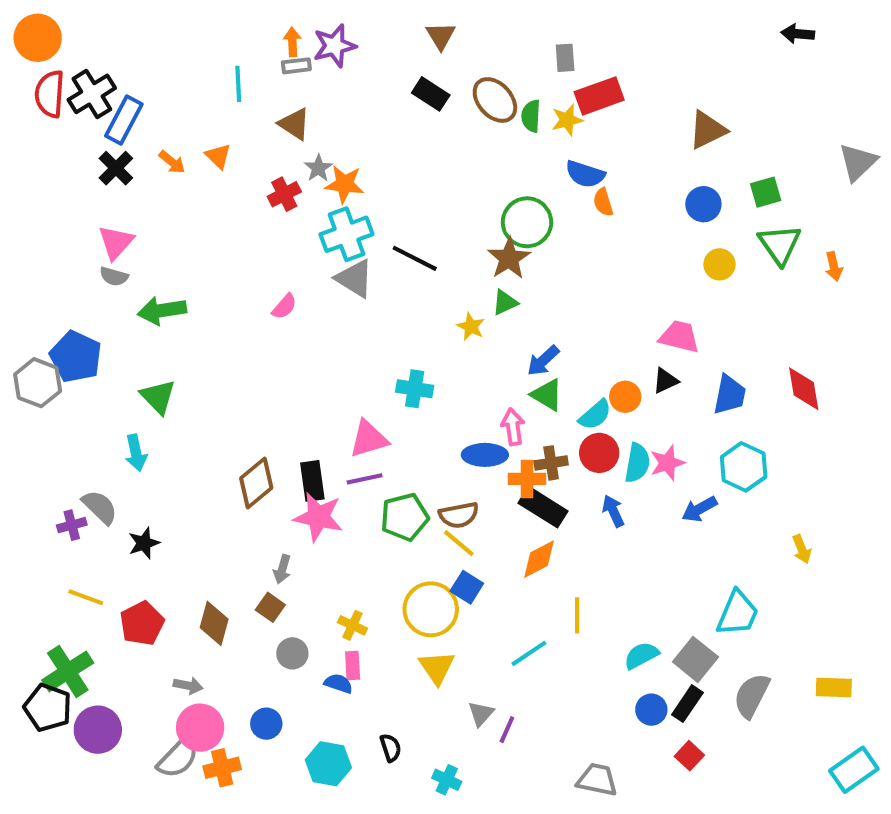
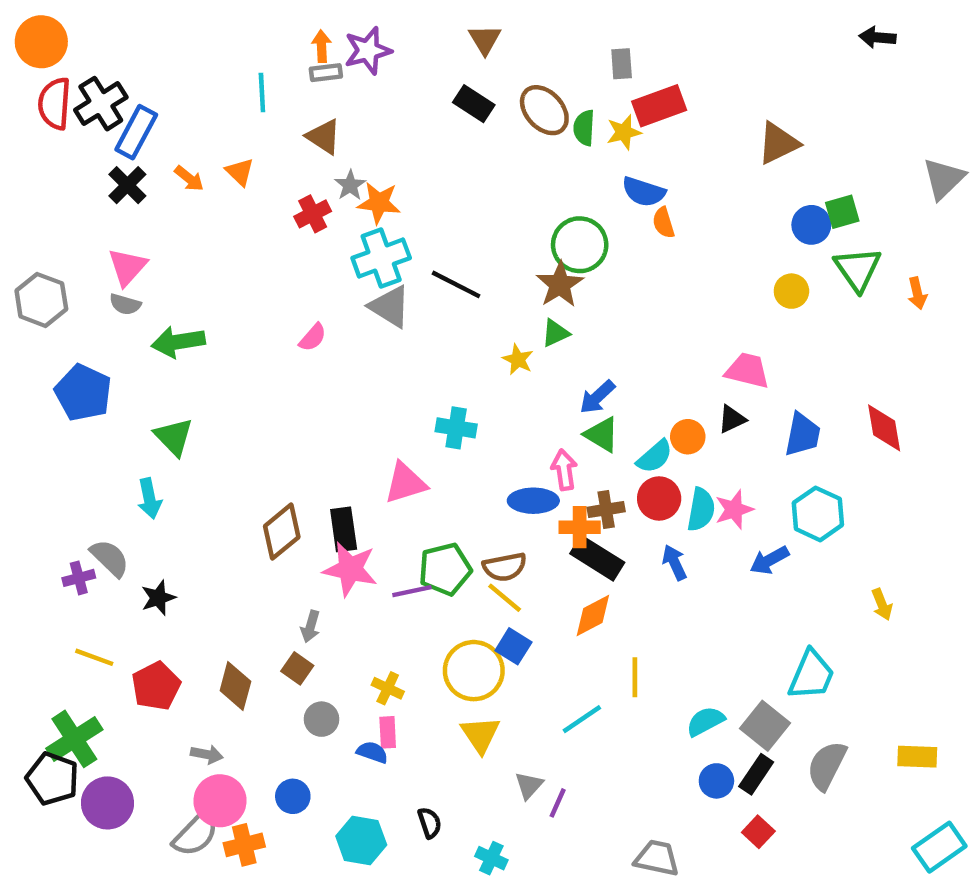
blue circle: (703, 204) -> (811, 225), moved
gray hexagon: (38, 383) -> (41, 300), moved
purple line: (365, 479) -> (412, 591), moved

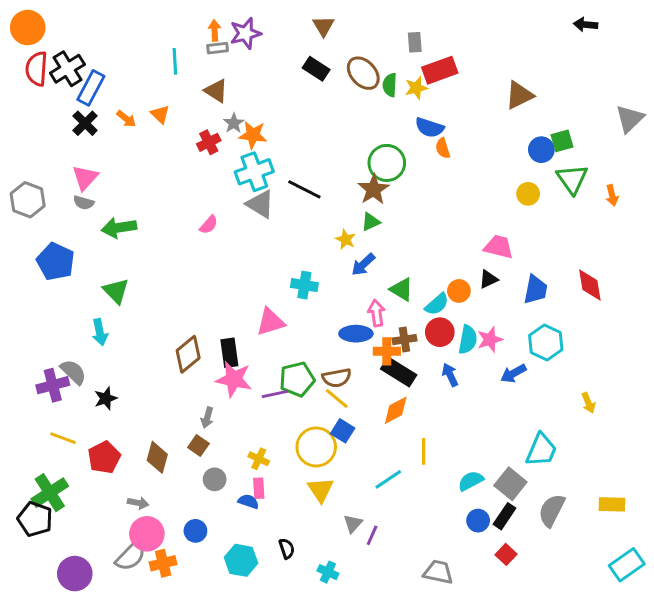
blue arrow: (597, 397) -> (363, 264), moved
purple cross: (79, 578) -> (53, 385), size x1.5
purple circle: (107, 803) -> (75, 574), moved

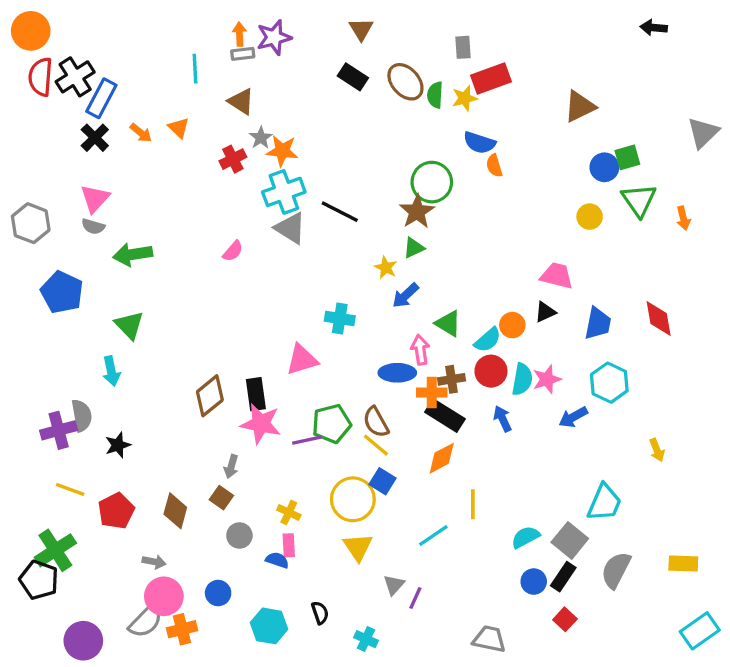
gray semicircle: (73, 372) -> (82, 415), turned 36
brown semicircle: (337, 378) -> (376, 422), turned 72

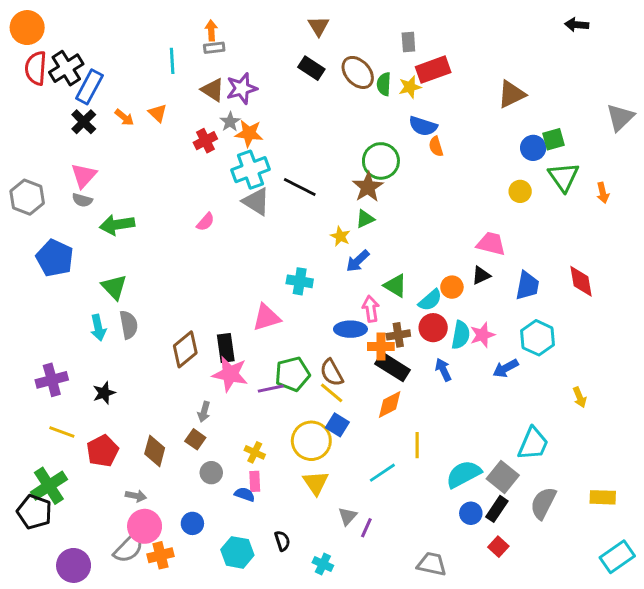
purple star: (274, 37) -> (242, 88), moved
gray semicircle: (82, 415) -> (129, 325), moved
cyan semicircle: (525, 537) -> (464, 474), size x1.4

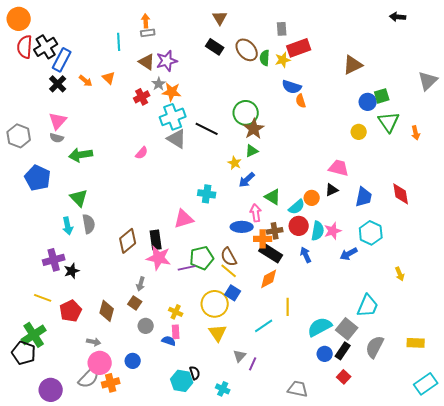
green circle: (381, 161) -> (246, 113), moved
purple cross: (52, 380) -> (54, 260), moved
cyan hexagon: (237, 552) -> (182, 381), moved

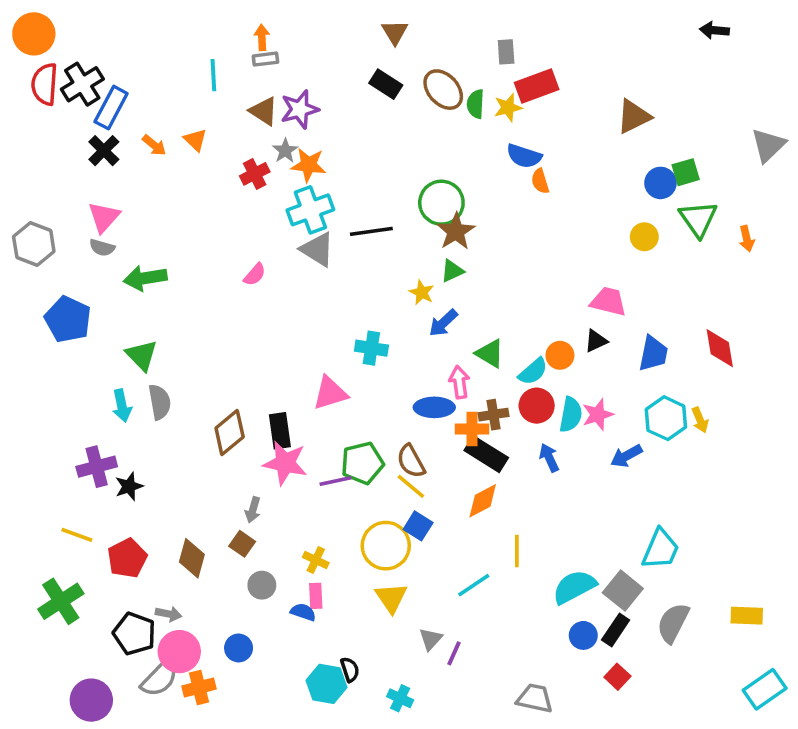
black line: (207, 129) -> (371, 231), turned -35
yellow arrow: (400, 274) -> (700, 420), moved
black pentagon: (24, 353) -> (134, 634), moved

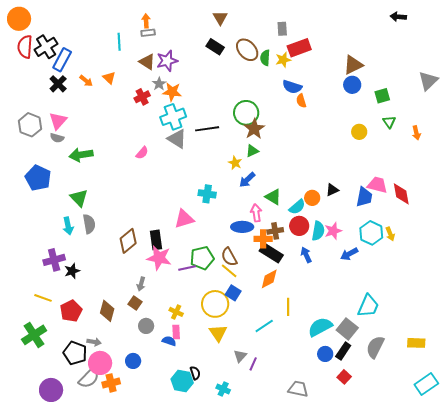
blue circle: (660, 183) -> (352, 85), moved
green triangle: (698, 219) -> (389, 122), size x0.6
gray hexagon: (34, 244) -> (30, 125), moved
pink trapezoid: (608, 301) -> (377, 185), moved

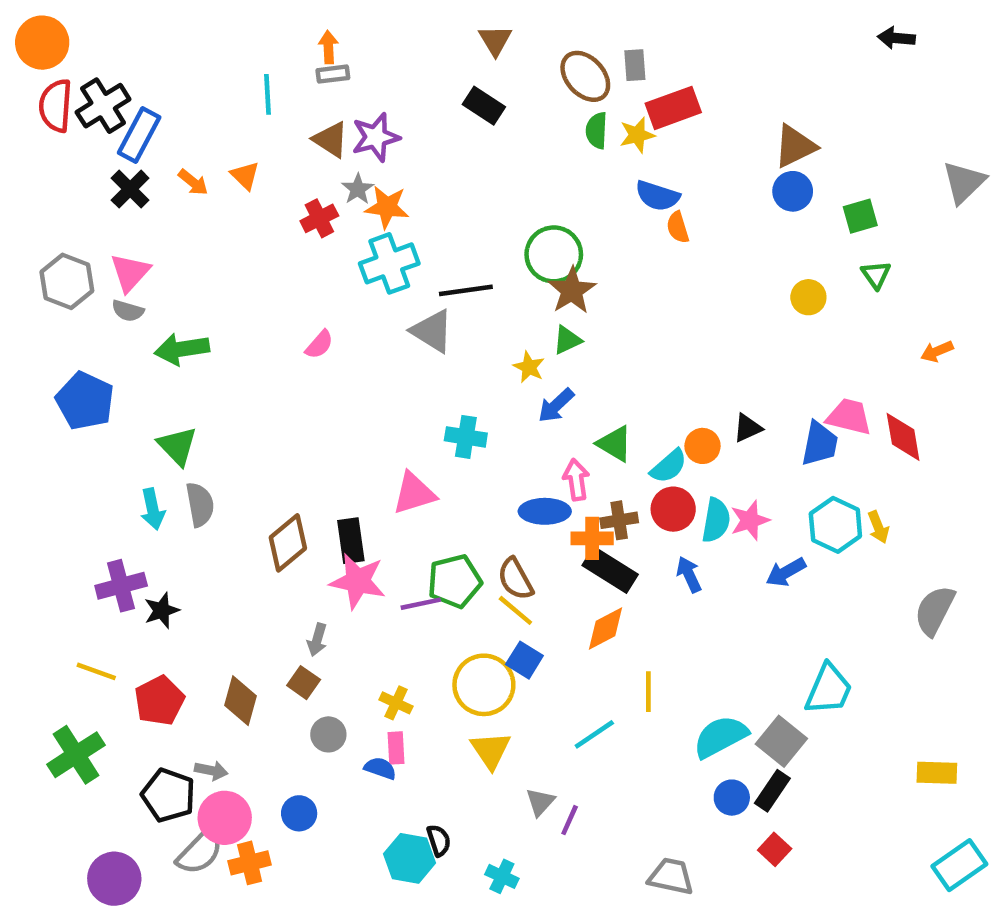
brown ellipse: (247, 50) -> (585, 76), moved
orange arrow: (416, 133) -> (937, 351), moved, turned 80
gray triangle: (177, 139) -> (432, 331), moved
gray semicircle: (375, 347) -> (935, 610), moved

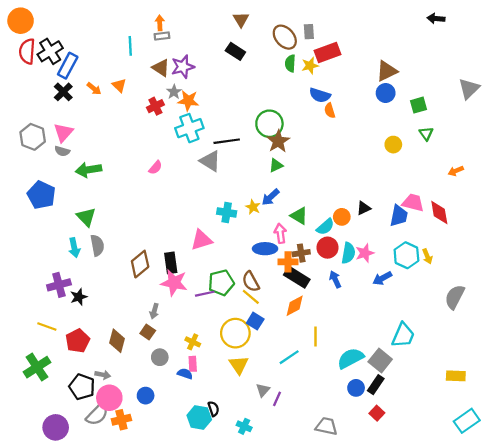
yellow star: (529, 367) -> (253, 207), moved

